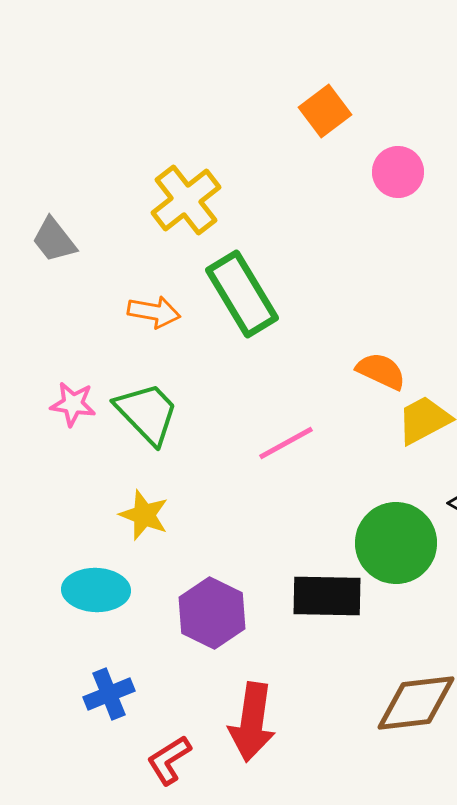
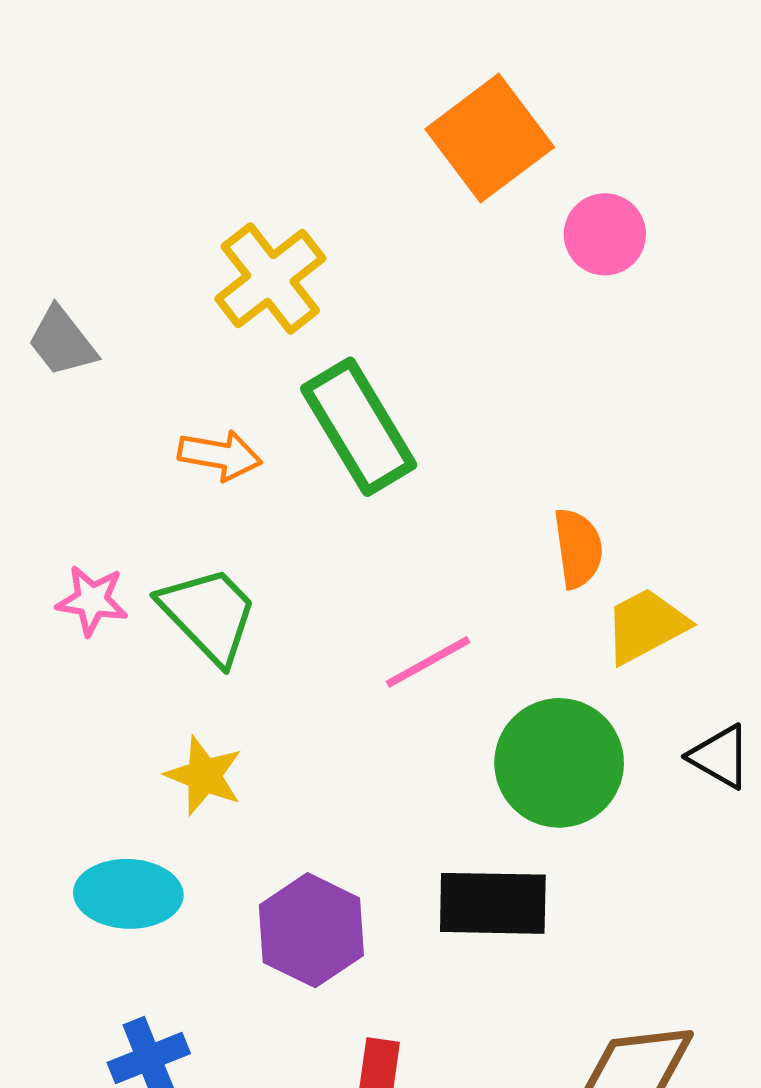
orange square: (325, 111) -> (490, 138), size x1.5
orange semicircle: (381, 371) -> (578, 548), turned 57
green circle: (396, 543) -> (559, 763), moved

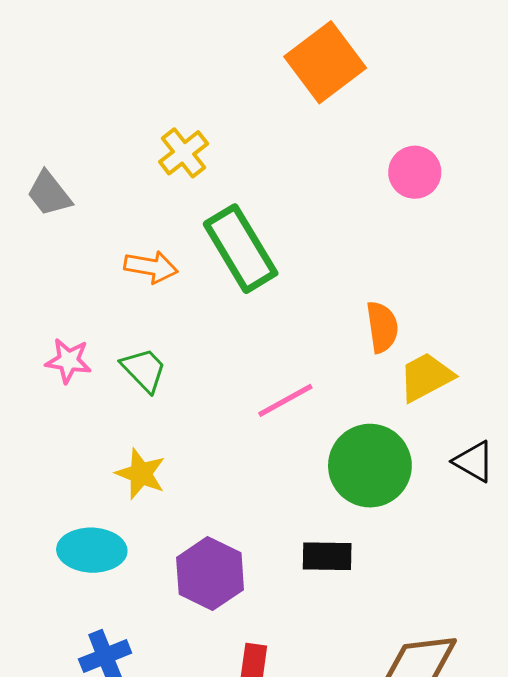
pink circle: (605, 234) -> (415, 172), moved
yellow cross: (270, 278) -> (184, 153), size x0.7
green trapezoid: (209, 615) -> (144, 370), size x0.7
black rectangle: (493, 903) -> (327, 556), size x0.7

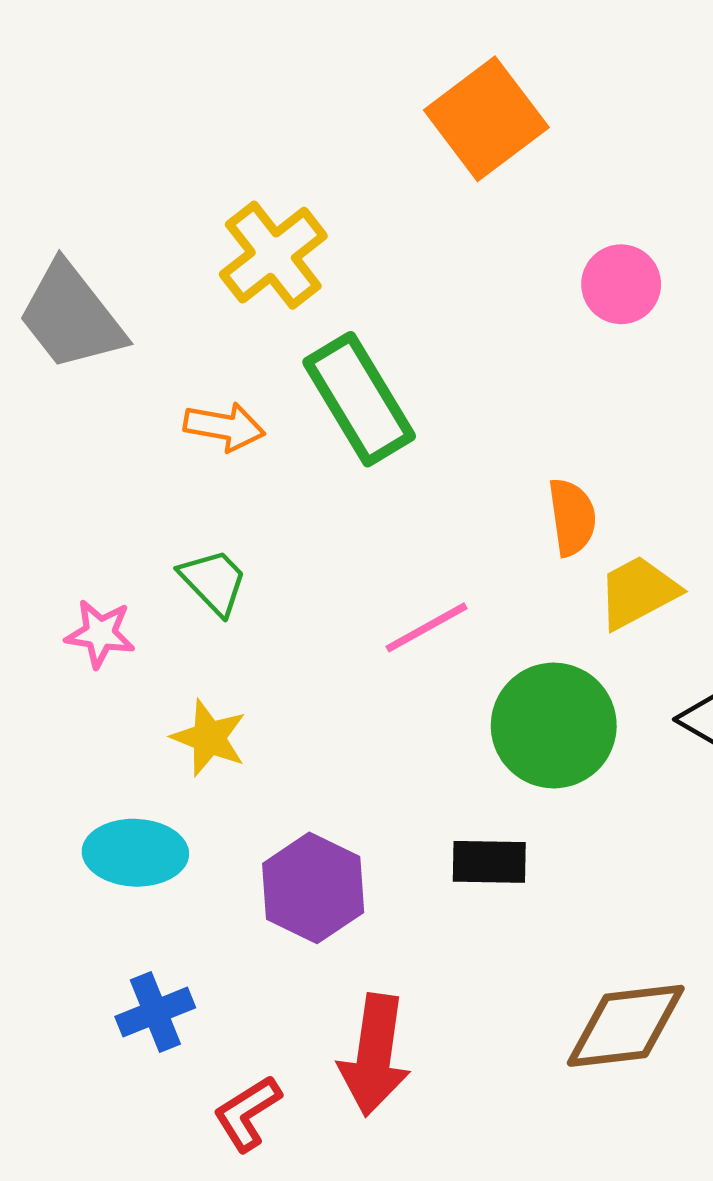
yellow cross: (184, 153) -> (273, 255), size x1.4
gray trapezoid: (49, 194) -> (71, 316), size x1.6
pink star: (68, 361) -> (100, 634), moved

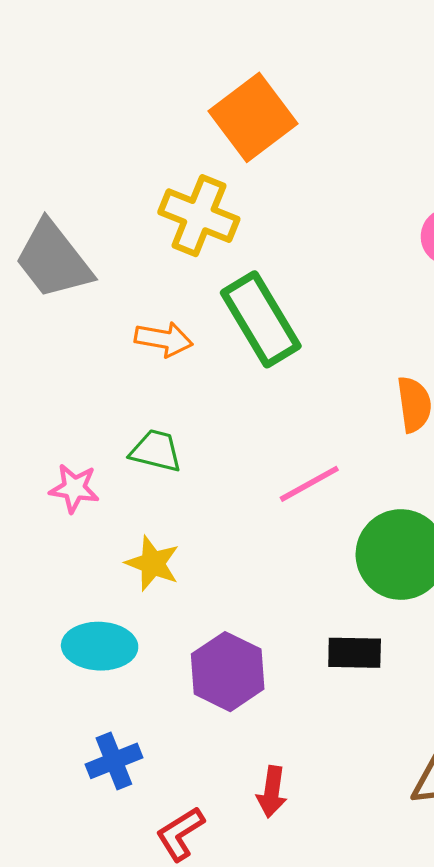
orange square: (486, 119) -> (253, 117), moved
yellow cross: (273, 255) -> (199, 216), turned -30
green trapezoid: (214, 581) -> (156, 451), turned -32
red arrow: (374, 1055) -> (272, 792), size x0.6

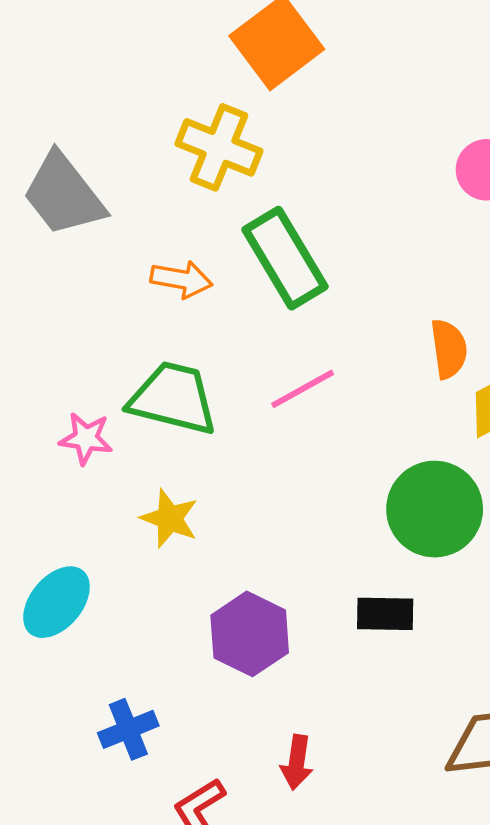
green trapezoid: (156, 451) -> (173, 398), size x1.6
pink line: (309, 484) -> (303, 389), moved
cyan ellipse: (100, 646) -> (56, 602), moved, turned -52

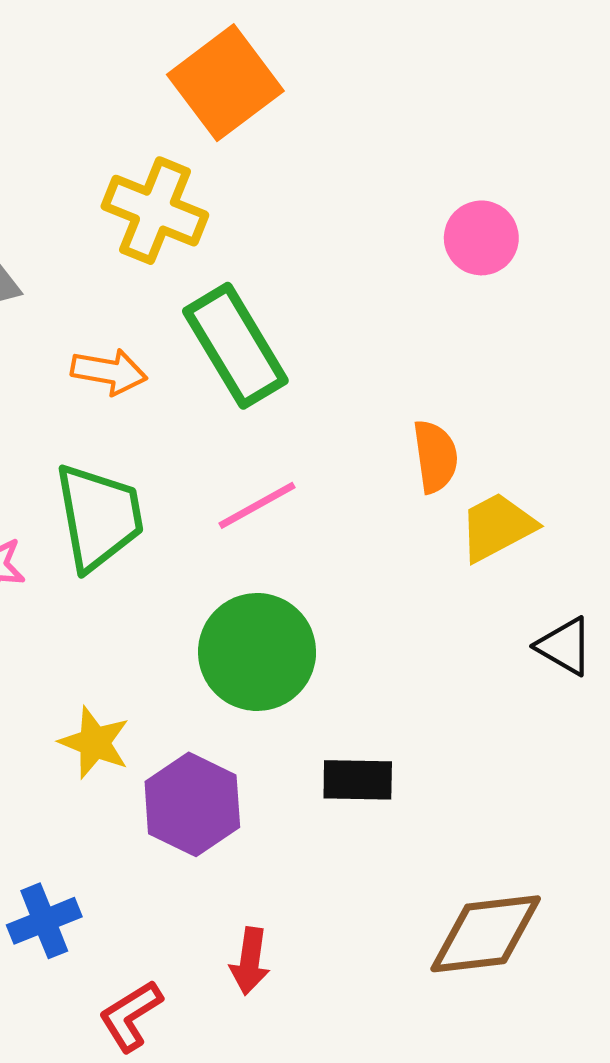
green trapezoid: (173, 398) -> (99, 517), turned 66
green circle: (435, 509) -> (257, 652), moved
yellow star: (170, 518) -> (95, 743), moved

